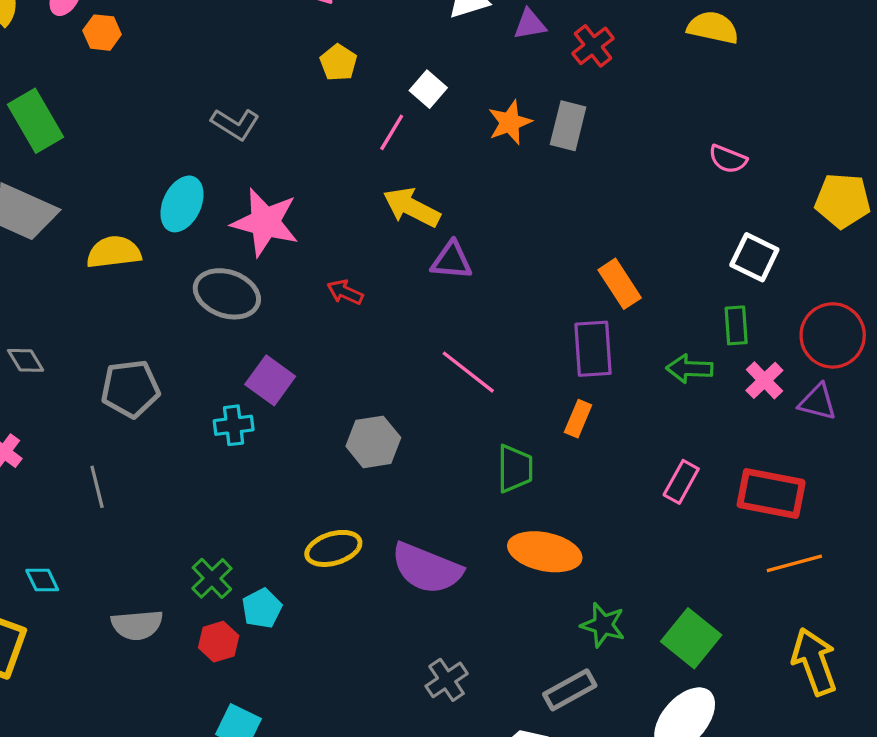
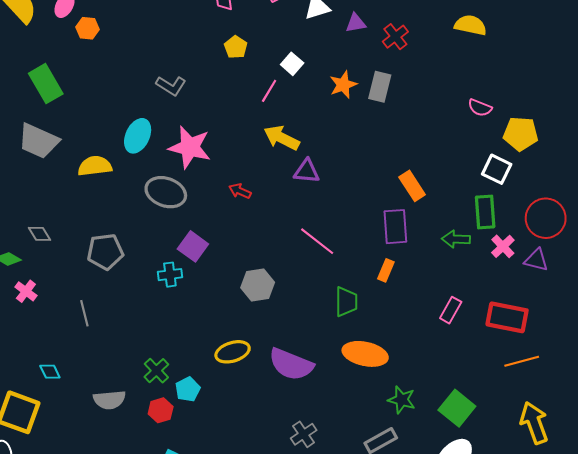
yellow pentagon: (843, 201) -> (521, 134), moved
green rectangle: (736, 325) -> (485, 212), size x1.4

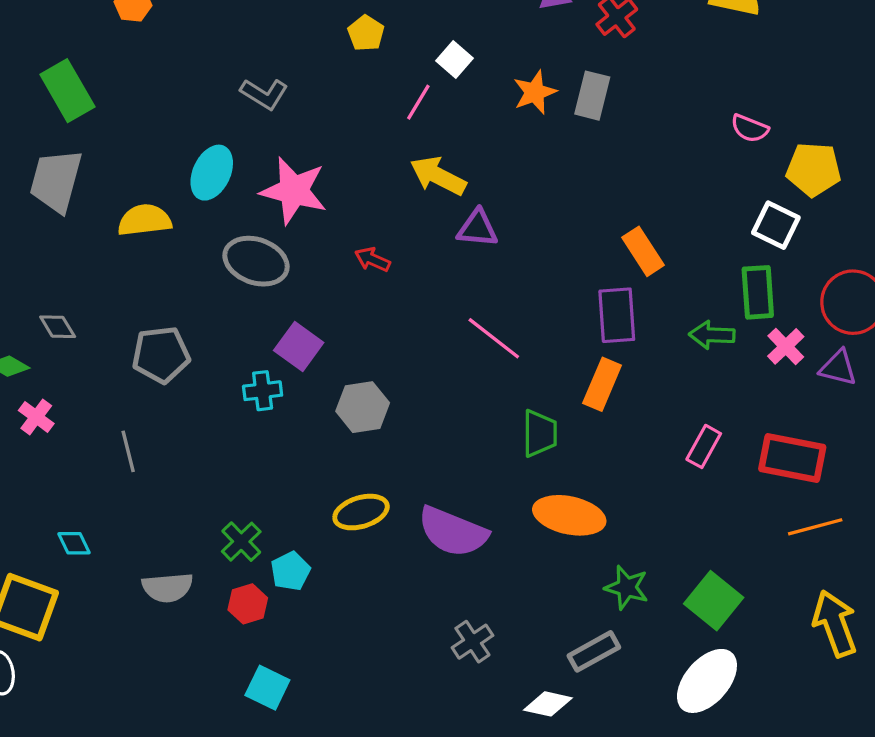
gray trapezoid: (38, 141) -> (56, 181), turned 81
orange rectangle: (386, 270) -> (602, 384), size x1.4
gray hexagon: (258, 285) -> (363, 407), moved

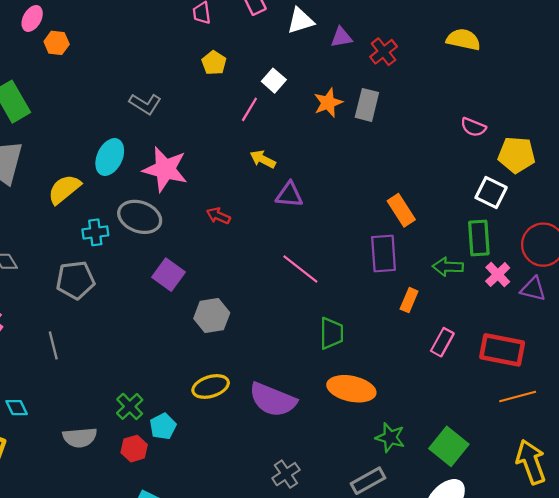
yellow arrow: (438, 176) -> (263, 159), size x0.7
yellow semicircle: (144, 220) -> (64, 189), turned -32
orange rectangle: (602, 384) -> (409, 300), moved, size x0.7
cyan cross: (263, 391) -> (95, 232), moved

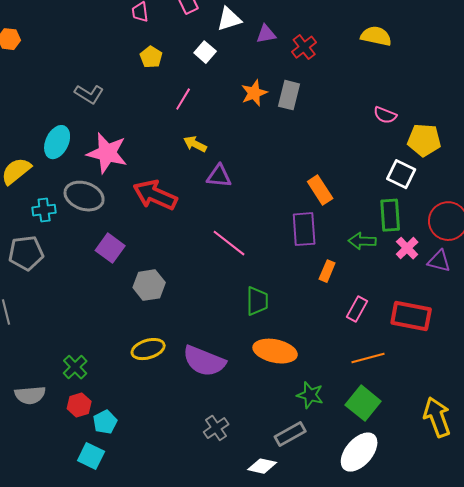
white square: (274, 81) -> (205, 52), moved
red arrow: (218, 216) -> (155, 195), size x2.0
orange line: (518, 396) -> (368, 358), moved
cyan pentagon: (163, 426) -> (105, 422), moved

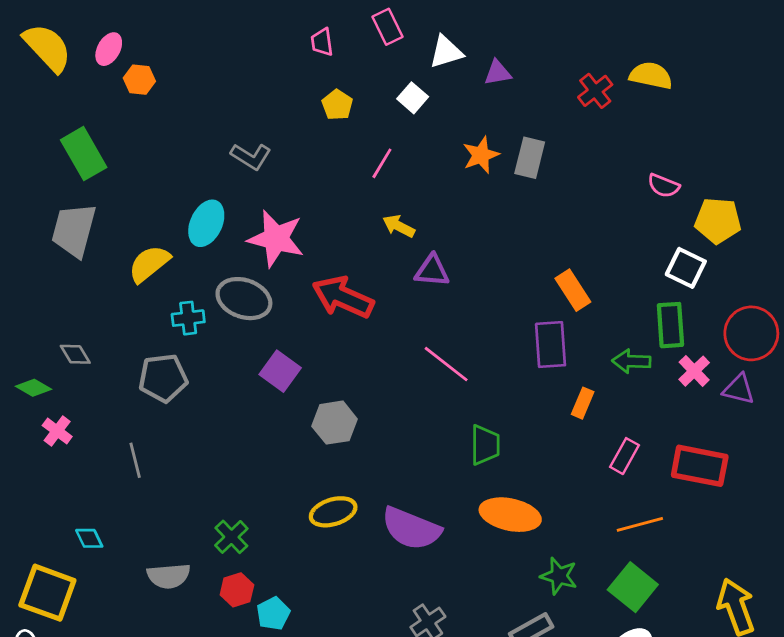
red cross: (304, 47) -> (595, 91), moved

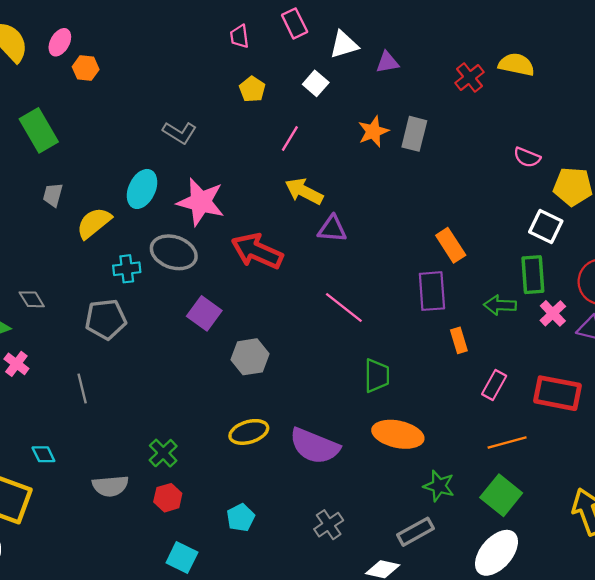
yellow arrow: (399, 226) -> (304, 191), size x1.4
gray trapezoid: (74, 230) -> (53, 195), moved, size x0.5
orange rectangle: (583, 403) -> (459, 340), turned -40
cyan pentagon: (273, 614) -> (241, 518), moved

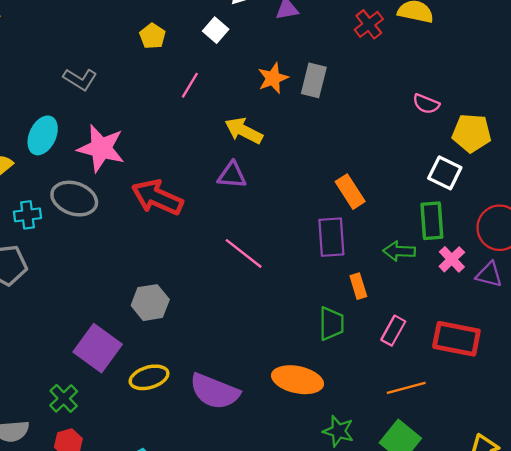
yellow arrow: (304, 191) -> (244, 131), moved
purple square: (204, 313) -> (98, 348), moved, size x1.4
green trapezoid: (377, 376) -> (331, 324), moved

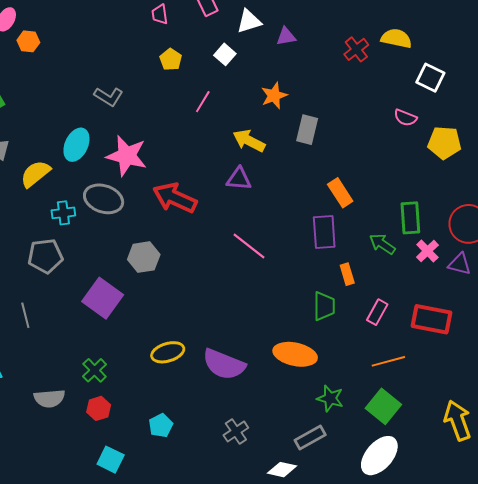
gray rectangle: (314, 80) -> (307, 130), moved
white square: (445, 173) -> (430, 78), moved
green arrow: (399, 251) -> (382, 244), turned 32
gray hexagon: (150, 303) -> (144, 257), moved
purple square: (98, 348) -> (103, 298), moved

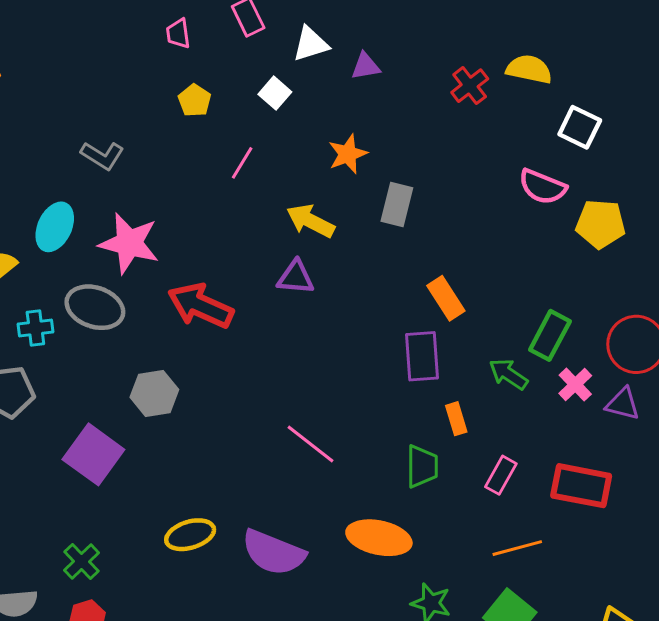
pink semicircle: (405, 118) -> (543, 187), size x1.4
green rectangle: (410, 218) -> (550, 335), turned 32
pink line: (249, 246) -> (311, 444), moved

